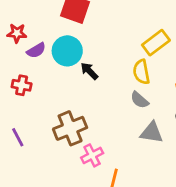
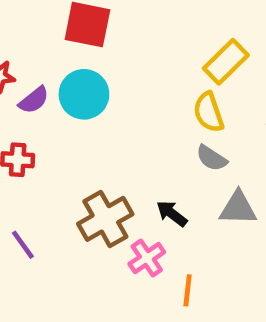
black arrow: (89, 71) -> (172, 214), moved

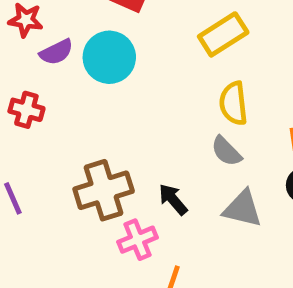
yellow rectangle: (226, 62) -> (223, 34), moved

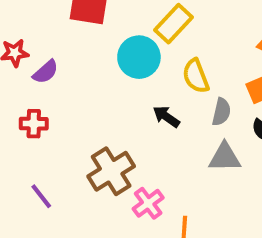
cyan circle: (109, 57) -> (139, 57), moved
gray semicircle: (226, 151) -> (221, 112), moved, turned -108
black arrow: (173, 199) -> (166, 117), moved

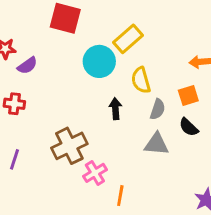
black arrow: (166, 117) -> (115, 109), turned 45
purple line: (41, 196) -> (15, 159), turned 50

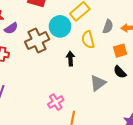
gray semicircle: (158, 109) -> (108, 27), moved
gray triangle: (156, 144) -> (98, 83), turned -42
brown cross: (69, 146) -> (37, 41), moved

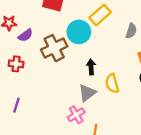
yellow semicircle: (88, 40) -> (112, 83), moved
gray triangle: (98, 83) -> (87, 93), moved

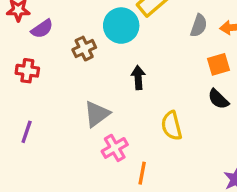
brown cross: (54, 48) -> (84, 49), size x0.6
yellow semicircle: (112, 83) -> (172, 126), moved
gray triangle: (87, 93) -> (97, 114), moved

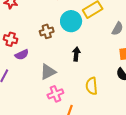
purple semicircle: (42, 29) -> (22, 55), moved

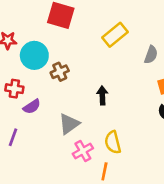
cyan circle: (71, 21) -> (34, 55), moved
yellow semicircle: (92, 86) -> (113, 142), moved

